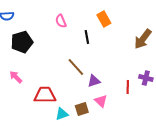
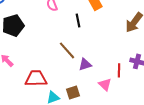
pink triangle: (101, 101) -> (105, 84), moved

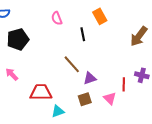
brown square: (73, 92) -> (85, 99), moved

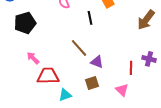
pink arrow: (12, 74) -> (33, 58), moved
purple triangle: (90, 78) -> (97, 62), turned 40
pink triangle: (110, 98) -> (122, 90), moved

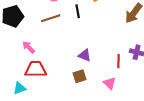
brown line: (79, 48) -> (51, 18), moved, turned -66
pink arrow: (33, 58) -> (29, 47), moved
cyan triangle: (65, 95) -> (20, 88), moved

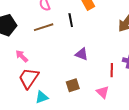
purple triangle: (85, 55) -> (82, 54), moved
red trapezoid: (36, 69) -> (29, 78), turned -55
cyan triangle: (20, 88) -> (42, 97), moved

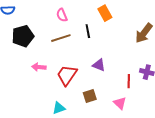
pink arrow: (22, 56) -> (39, 67), turned -40
red trapezoid: (29, 78) -> (67, 75), moved

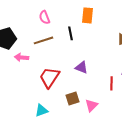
orange rectangle: (105, 13) -> (87, 15), turned 35
pink arrow: (39, 67) -> (21, 57), moved
pink triangle: (120, 103) -> (91, 105), moved, turned 32

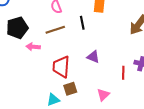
red trapezoid: (49, 77) -> (61, 67), turned -30
brown square: (72, 98) -> (70, 89), moved

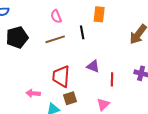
pink arrow: (33, 47) -> (33, 93), moved
red line: (123, 73) -> (112, 79), moved

